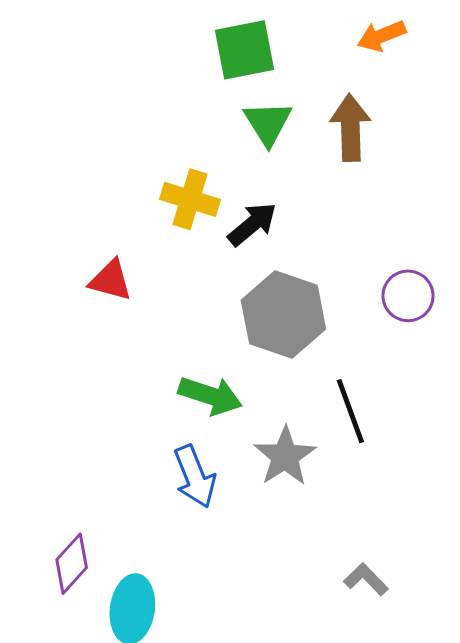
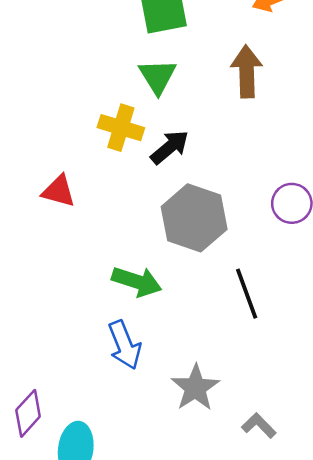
green triangle: (268, 123) -> (158, 76), moved
gray star: (285, 456) -> (195, 388), moved

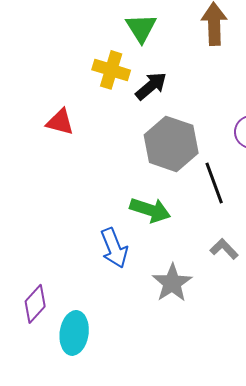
green arrow: (137, 281) -> (150, 210), moved
black line: (247, 294) -> (214, 183), moved
gray L-shape: (259, 426) -> (224, 249), moved

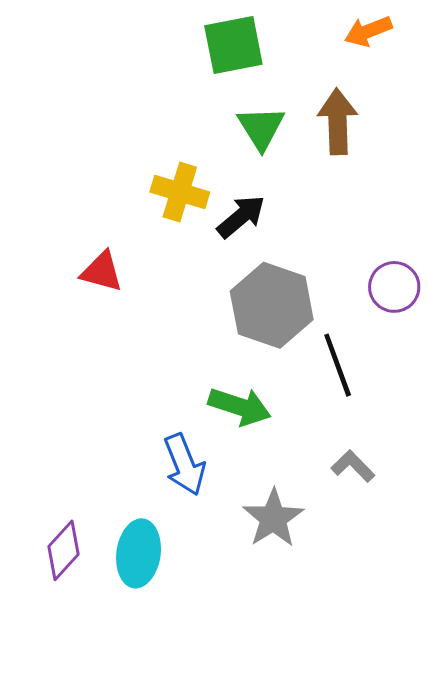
green triangle: (141, 28) -> (261, 128), moved
cyan ellipse: (74, 333) -> (139, 553), moved

